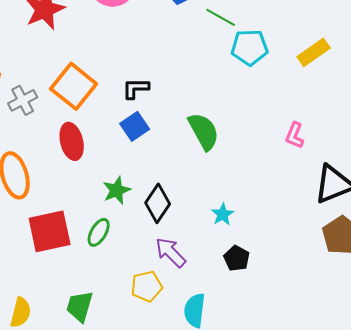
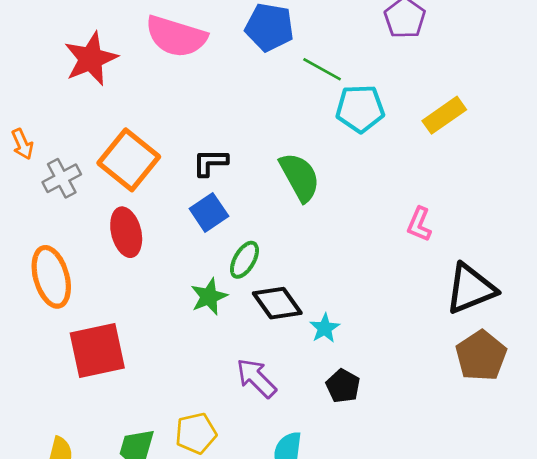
green semicircle: (204, 131) -> (300, 177), moved
green star: (117, 190) -> (209, 297), moved
black diamond: (158, 203) -> (277, 303), moved, turned -69
green ellipse: (99, 232) -> (244, 260), moved
yellow pentagon: (147, 286) -> (196, 433), moved

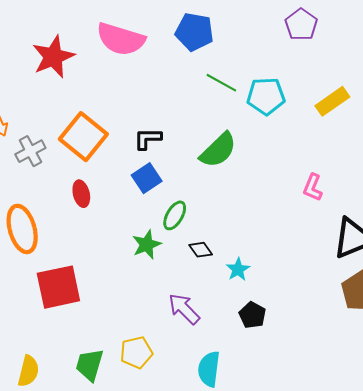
green line: (322, 69) -> (221, 83), moved
green semicircle: (300, 177) -> (218, 150), turned 75
red ellipse: (126, 232) -> (81, 194), size x0.7
black diamond: (277, 303) -> (201, 250), size x0.6

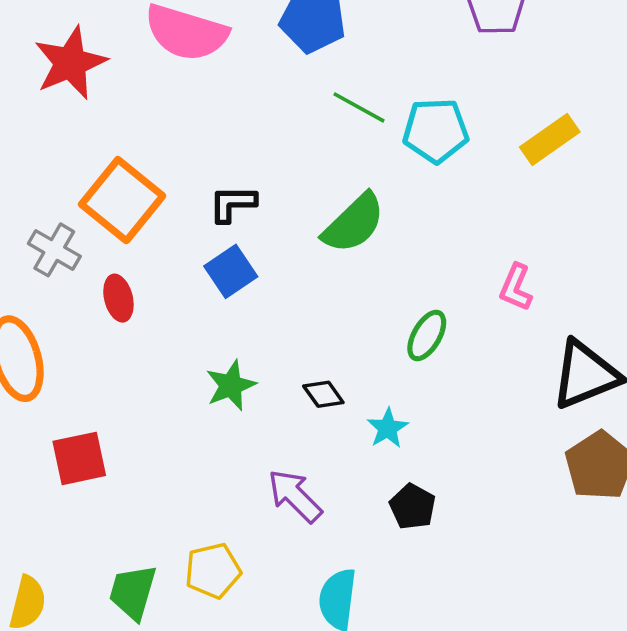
gray cross: (30, 151) -> (54, 250), moved, turned -32
green ellipse: (175, 215) -> (427, 335), moved
red square: (58, 287) -> (79, 458), size x0.7

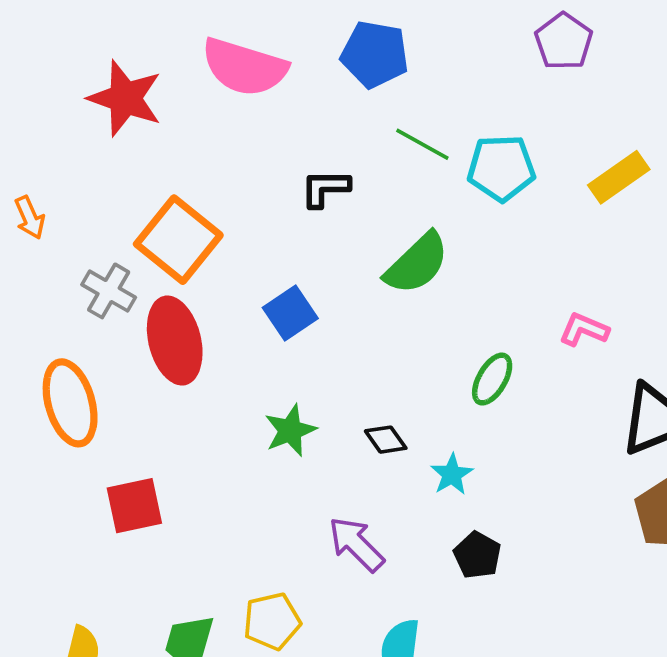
red star: (70, 63) -> (125, 98), turned -30
black L-shape: (233, 204) -> (325, 188), moved
pink L-shape: (516, 287) -> (584, 330), turned 90
red ellipse: (118, 298) -> (175, 341), size x1.8

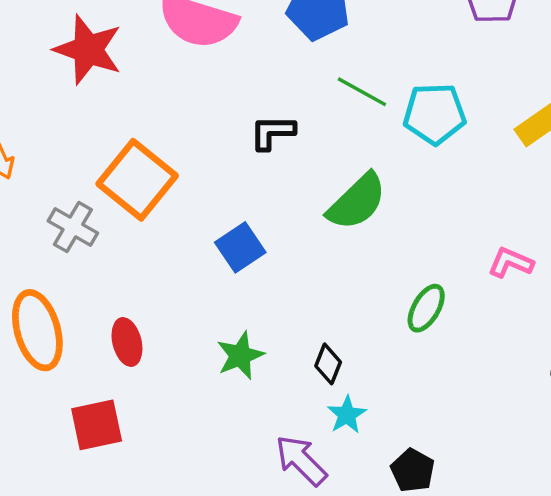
red ellipse: (175, 341) -> (127, 342), moved, size x0.6
black diamond: (386, 440) -> (328, 364), turned 57
cyan star: (452, 474) -> (347, 415), moved

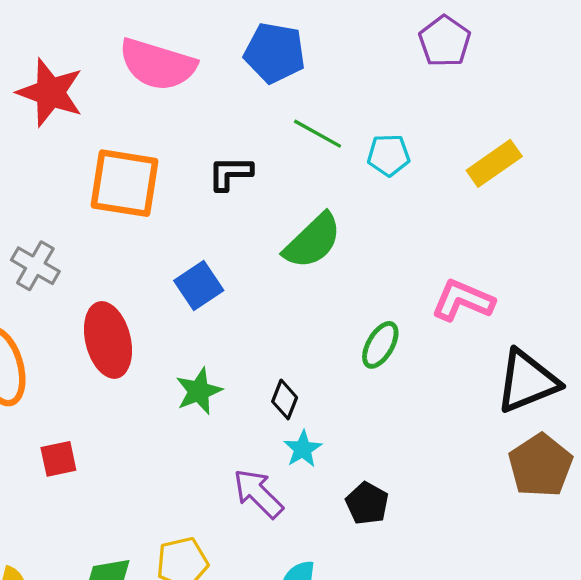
cyan pentagon: (435, 114) -> (389, 155), size x0.7
orange square: (137, 180) -> (124, 183), moved, turned -30
pink L-shape: (511, 263) -> (463, 300), size x1.4
red ellipse: (127, 342) -> (108, 340), moved, size x1.6
red square: (97, 425) -> (58, 459), size x0.7

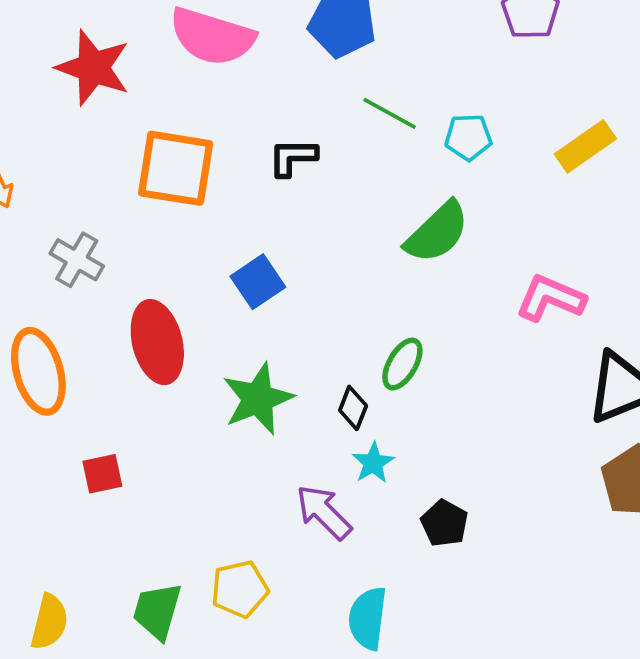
green semicircle: (313, 241) -> (437, 232), moved
green ellipse: (380, 345) -> (402, 364), moved
green star: (199, 391) -> (258, 399), size x1.4

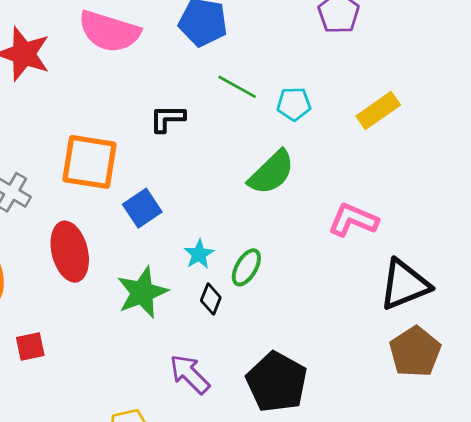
orange square: (176, 168) -> (90, 162), moved
cyan star: (373, 463) -> (199, 254), moved
black pentagon: (444, 523) -> (277, 382), size x1.8

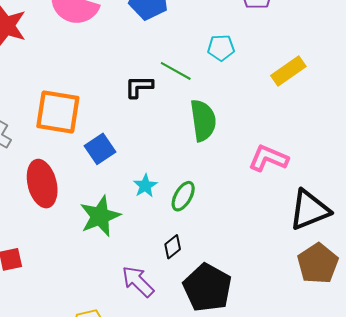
green line: (237, 87) -> (176, 71), moved
cyan pentagon: (294, 104) -> (221, 48), moved
black L-shape: (167, 118) -> (139, 87), moved
green semicircle: (271, 172) -> (203, 120), turned -54
black diamond: (211, 299) -> (173, 247), moved, turned 30

